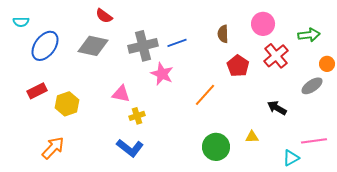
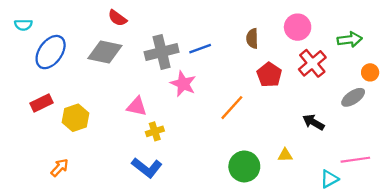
orange arrow: (53, 148) -> (60, 168), size x0.7

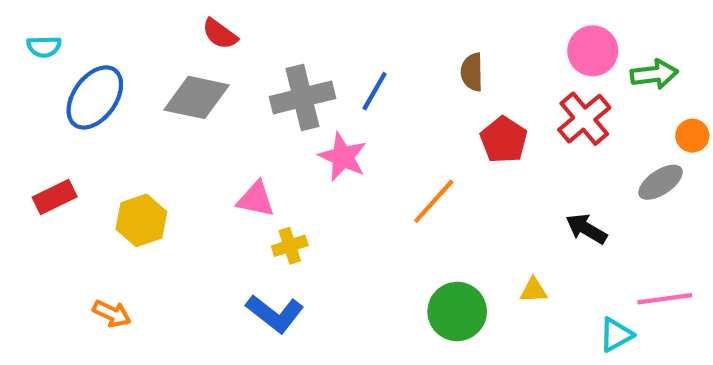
pink circle: (298, 27) -> (593, 51), moved
blue line: (200, 49) -> (375, 91), turned -40
red rectangle: (41, 103) -> (55, 197), moved
orange arrow: (60, 168) -> (112, 314), turned 72

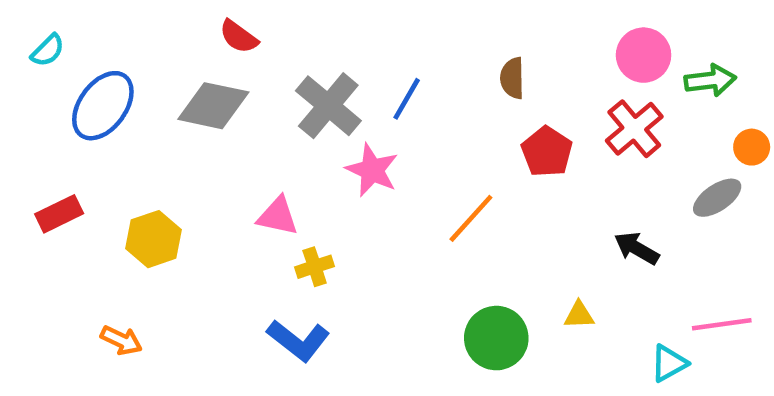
cyan semicircle: (44, 47) -> (48, 50), turned -44
gray cross: (302, 97) -> (328, 106), turned -36

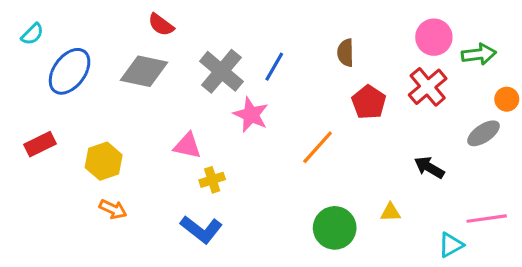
orange arrow: (121, 340) -> (113, 209), moved

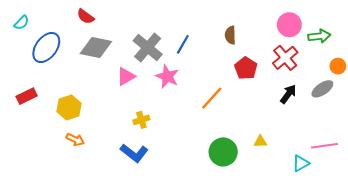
red semicircle: (161, 25) -> (86, 16), moved
pink triangle: (187, 146) -> (126, 76), moved, turned -42
black arrow: (429, 167) -> (288, 94), moved, turned 96

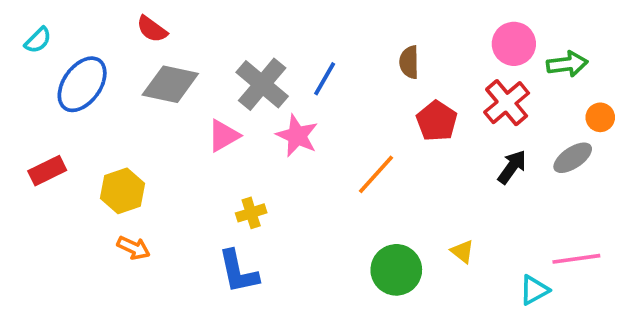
yellow triangle: (260, 142) -> (462, 251), turned 40
blue L-shape: (134, 153) -> (238, 272), turned 40

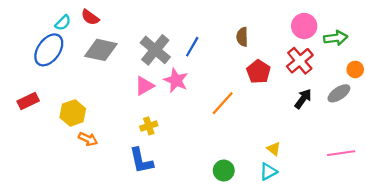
cyan semicircle: (38, 40) -> (63, 23), moved
pink triangle: (224, 136) -> (144, 86), moved
orange arrow: (134, 248) -> (88, 139), moved
green circle: (396, 270) -> (224, 171), moved, size x0.7
cyan triangle: (534, 290) -> (268, 172), moved

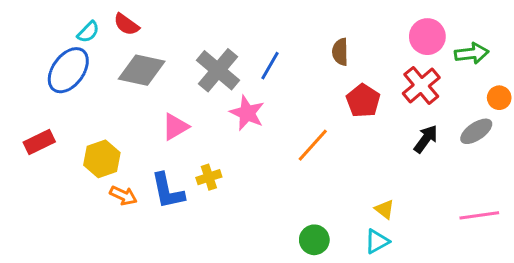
pink triangle: (144, 86) -> (175, 127), moved
blue L-shape: (141, 161) -> (168, 191), moved

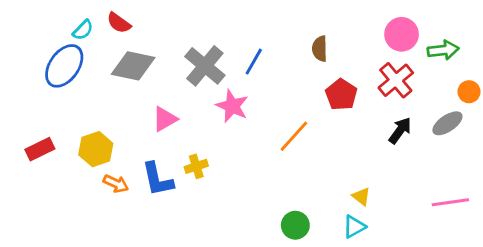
red rectangle: (39, 142) -> (40, 149), moved

